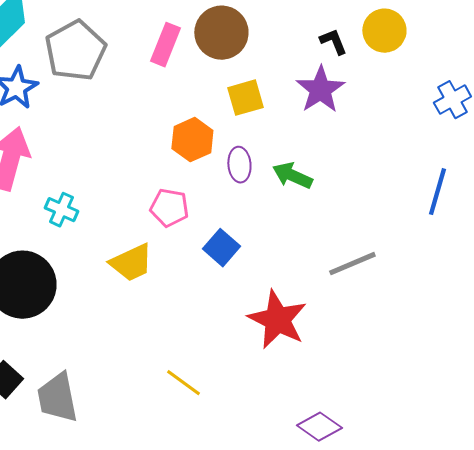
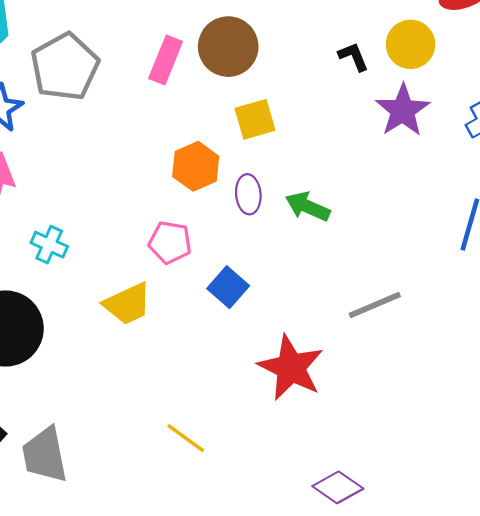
purple star: (320, 90) -> (403, 110), moved

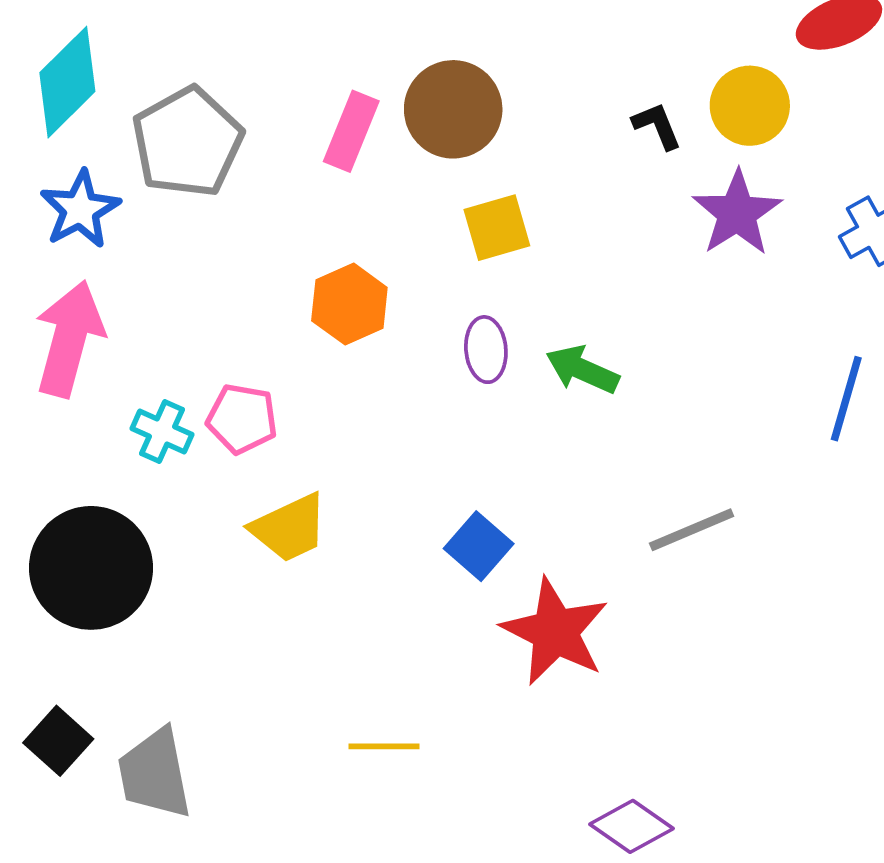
orange hexagon: (196, 166) -> (349, 304), moved
pink pentagon: (170, 242) -> (242, 419), moved
blue square: (228, 287) -> (479, 546), moved
yellow line: (186, 438) -> (384, 746), turned -36

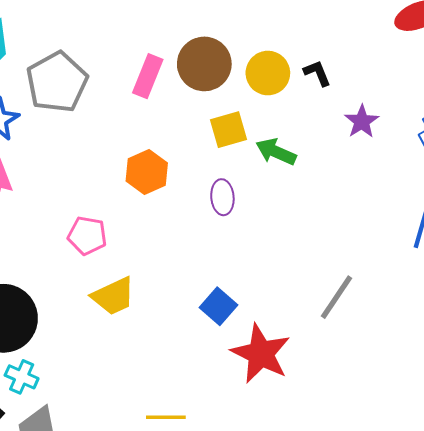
yellow circle: (750, 106) -> (268, 73), moved
purple star: (737, 213) -> (362, 121), size x0.7
green arrow: (582, 370) -> (276, 152), moved
cyan cross: (162, 431) -> (22, 377), moved
gray line: (692, 530) -> (337, 297), turned -33

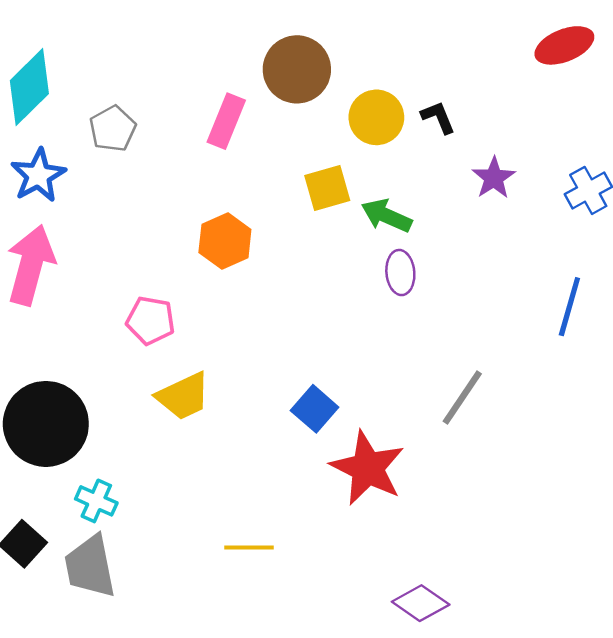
brown circle: (204, 64) -> (297, 69), moved
gray pentagon: (57, 82) -> (113, 129), size x0.6
purple ellipse: (222, 197) -> (400, 273), moved
cyan cross: (22, 377) -> (96, 501), moved

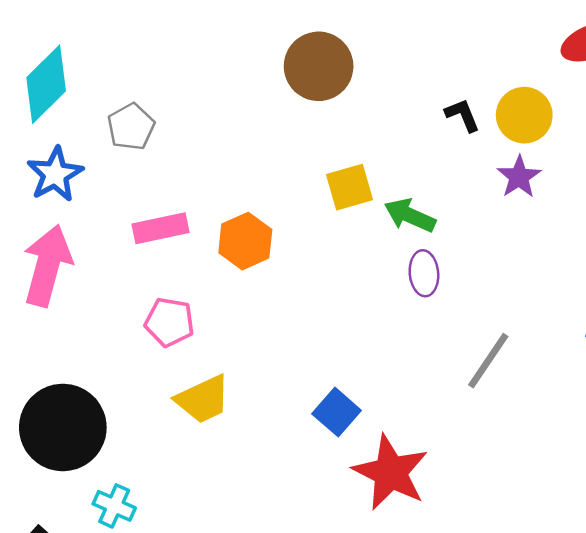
yellow circle: (376, 117) -> (524, 115), moved
pink rectangle: (226, 121) -> (160, 228), moved, turned 56
gray line: (462, 397) -> (488, 361), moved

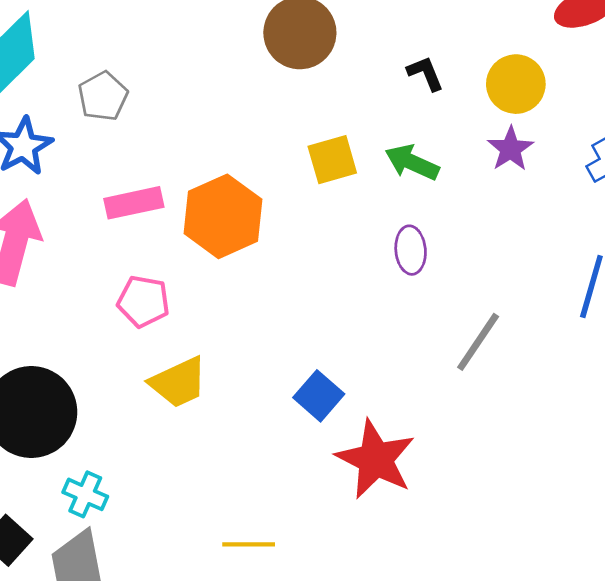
black L-shape: (463, 115) -> (425, 73), moved
green arrow: (410, 215) -> (412, 162), moved
orange hexagon: (245, 241) -> (223, 216), size x1.4

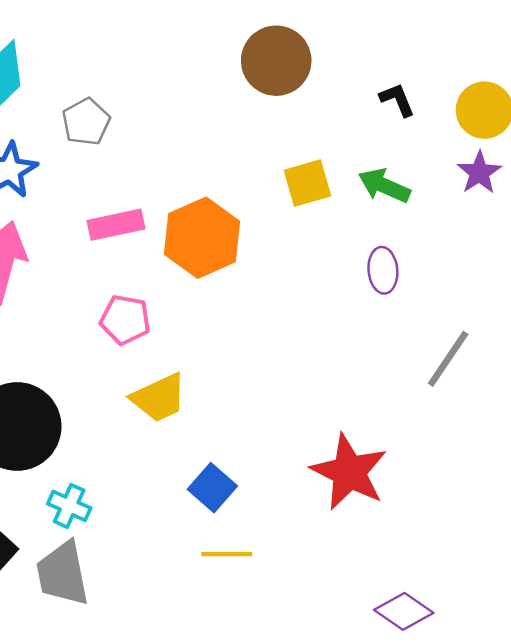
blue square: (319, 396) -> (212, 488), moved

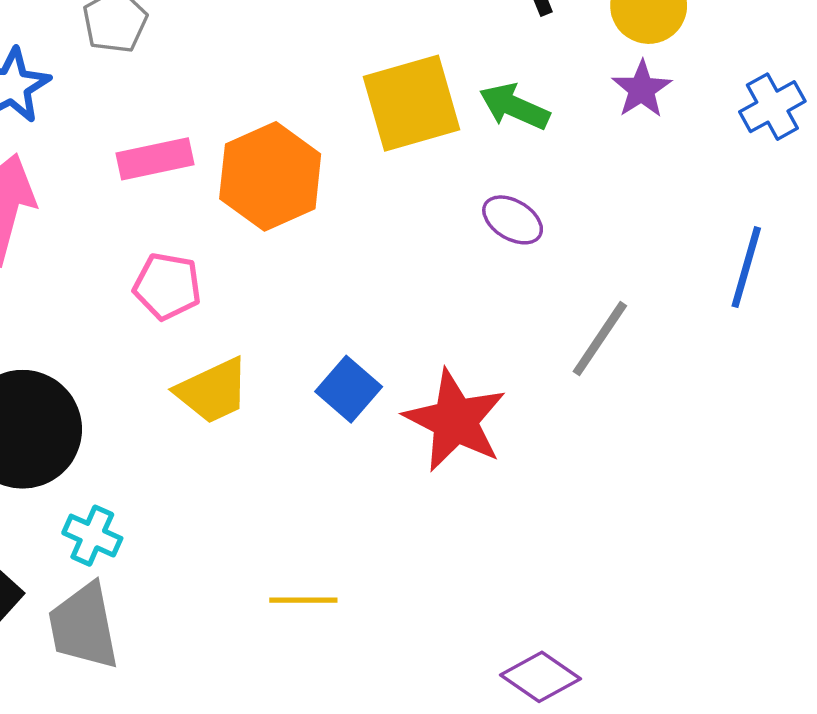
yellow square: (307, 183) -> (411, 103), size x1.5
purple ellipse: (383, 270) -> (513, 220), turned -54
red star: (349, 472) -> (455, 420), moved
blue square: (212, 488) -> (349, 389), moved

